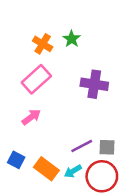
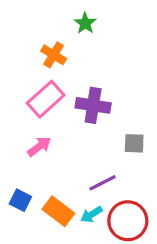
green star: (72, 39) -> (85, 23), moved
purple cross: (94, 84) -> (93, 105), moved
gray square: (107, 147) -> (134, 143), moved

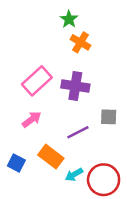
orange cross: (54, 55) -> (80, 42), moved
purple line: (103, 183) -> (78, 132), moved
orange rectangle: (58, 211) -> (51, 157), moved

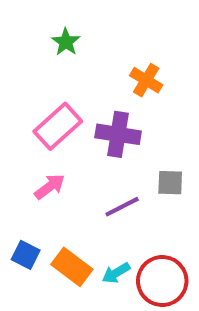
green star: (69, 19) -> (66, 42), moved
orange cross: (80, 42) -> (146, 80), moved
orange rectangle: (51, 157) -> (72, 267), moved

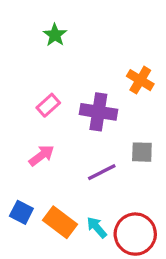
orange cross: (146, 80) -> (140, 80), moved
pink rectangle: (58, 126) -> (48, 105), size x0.6
cyan arrow: (116, 273) -> (97, 227), turned 80

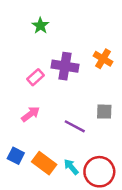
purple cross: (98, 112) -> (65, 66), moved
purple line: (102, 172) -> (75, 126), turned 55

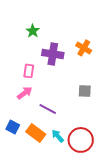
green star: (40, 26) -> (33, 31), moved
pink rectangle: (35, 77) -> (29, 71), moved, turned -40
purple line: (75, 126) -> (48, 109), moved

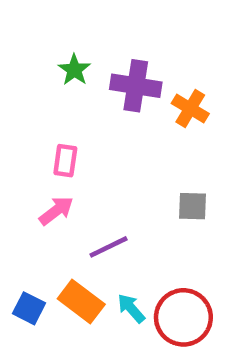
purple cross: (53, 54) -> (136, 86), moved
purple line: (48, 109) -> (108, 247), turned -54
blue square: (13, 127) -> (29, 308), moved

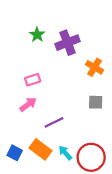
purple cross: (136, 86) -> (67, 43), turned -30
orange cross: (190, 108) -> (94, 67), moved
pink rectangle: (65, 161) -> (33, 80), turned 64

